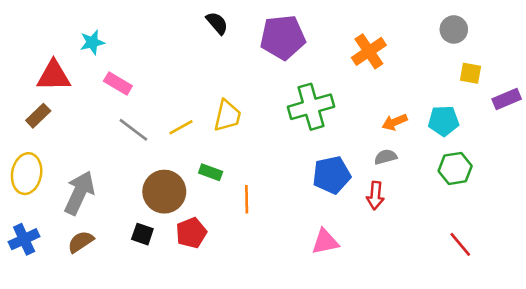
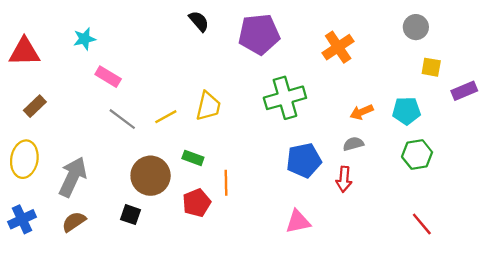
red triangle: (54, 76) -> (24, 52), moved
red pentagon: (191, 233) -> (197, 203), moved

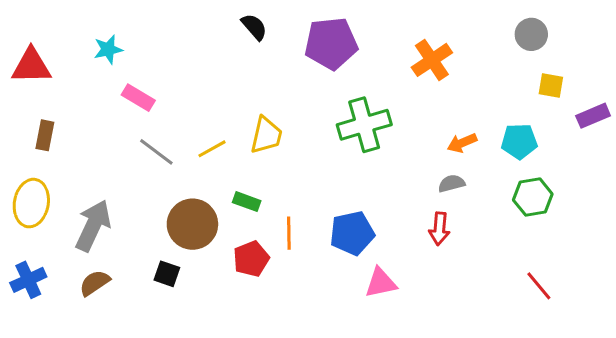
brown rectangle: (35, 106) -> (45, 135), turned -35
blue pentagon: (304, 160) -> (352, 233), moved

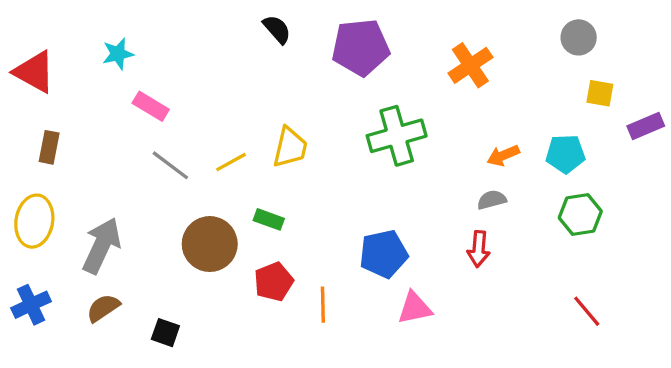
red triangle: (31, 66) -> (34, 72), turned 30
orange line: (289, 233) -> (323, 305), moved
black square: (167, 274) -> (165, 333), moved

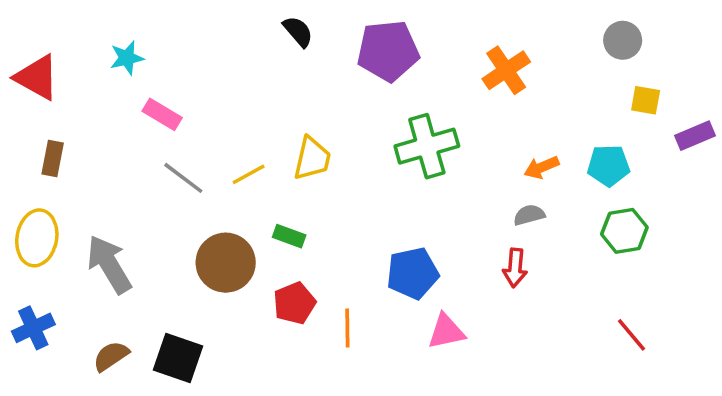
gray arrow: (102, 246) -> (109, 264), turned -56
brown semicircle: (103, 308) -> (111, 356), moved
black square: (165, 333) -> (178, 358), size x1.6

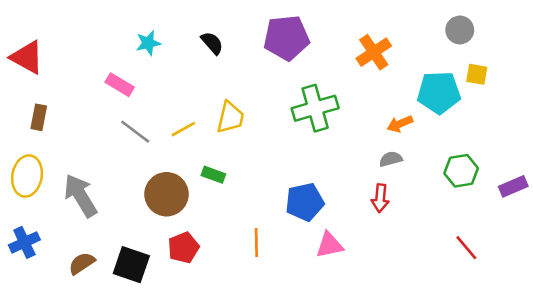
black semicircle: (298, 31) -> (212, 43), moved
cyan star: (127, 58) -> (148, 43), moved
purple rectangle: (695, 136) -> (513, 186), moved
cyan pentagon: (609, 166) -> (439, 93), moved, size x1.4
red pentagon: (294, 303) -> (183, 248), moved

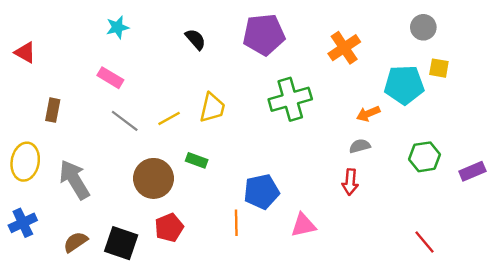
cyan star: (148, 43) -> (118, 27), moved
red triangle: (27, 57) -> (25, 52), size x0.7
brown rectangle: (39, 117) -> (53, 110), moved
blue pentagon: (305, 202) -> (261, 192), moved
red line: (466, 248) -> (425, 242), moved

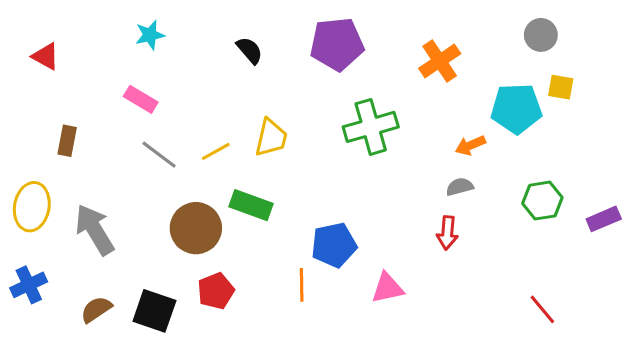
red triangle: (25, 52) -> (46, 56), moved
green rectangle: (197, 160) -> (251, 205), size x1.5

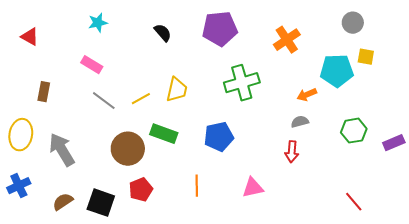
blue pentagon: (334, 245) -> (219, 137), moved

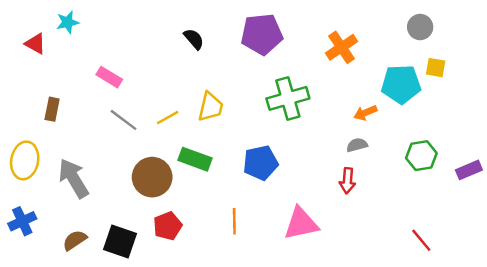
cyan star: (98, 23) -> (68, 22), moved
pink triangle: (253, 188) -> (301, 224), size x1.4

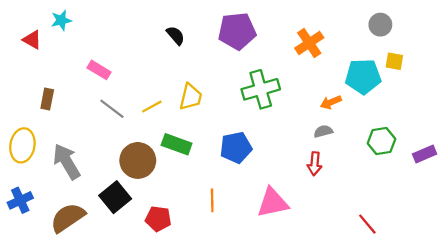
red pentagon: (168, 226) -> (158, 219), moved, turned 30
brown semicircle: (75, 240) -> (68, 218), size x1.6
red line: (421, 240) -> (367, 224), moved
black square: (120, 241) -> (115, 197), moved, turned 32

